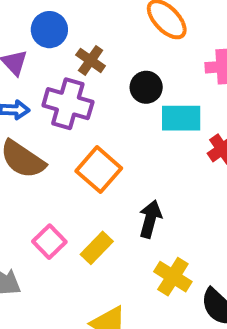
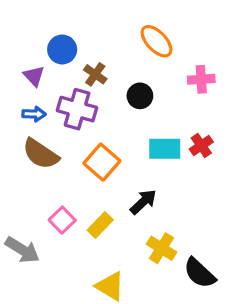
cyan rectangle: (181, 118) -> (165, 149), moved
black arrow: (150, 219) -> (143, 202), turned 32

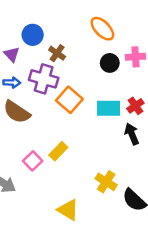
black circle: (140, 96) -> (110, 63), moved
orange square: (102, 162) -> (69, 100), moved
black arrow: (143, 202) -> (132, 134), moved, turned -70
yellow rectangle: (100, 225) -> (58, 151), moved

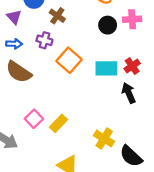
purple cross: (44, 79) -> (44, 40), size x0.6
yellow rectangle: (58, 151) -> (58, 123), moved

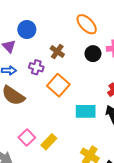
brown cross: (57, 16) -> (57, 52), moved
cyan rectangle: (106, 68) -> (86, 111), moved

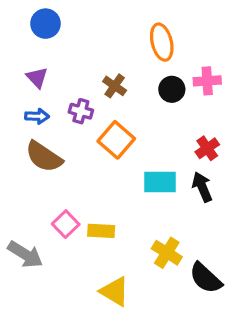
orange ellipse: (87, 24) -> (162, 42), turned 30
blue circle: (27, 29) -> (45, 24), moved
yellow rectangle: (49, 142) -> (101, 231), turned 49

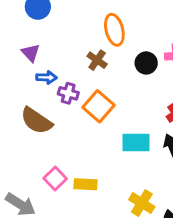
orange ellipse: (162, 42) -> (114, 30), moved
purple cross: (81, 111) -> (68, 93), moved
blue arrow: (37, 116) -> (47, 77), moved

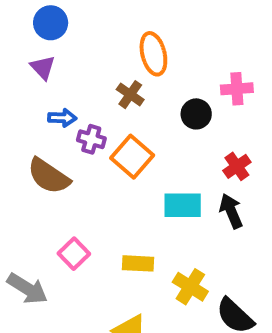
purple triangle: (31, 53) -> (43, 67), moved
black circle: (146, 63) -> (196, 114), moved
yellow rectangle: (86, 184) -> (138, 263), moved

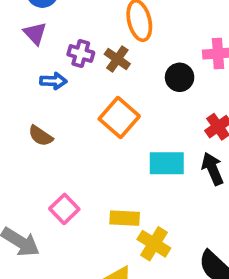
purple cross: (91, 139) -> (81, 54), moved
brown semicircle: (49, 176) -> (41, 136), size x0.6
yellow cross: (190, 287) -> (154, 244), moved

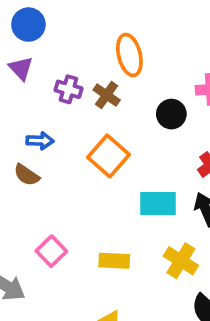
blue arrow: (53, 81) -> (40, 141), moved
yellow cross: (154, 244) -> (181, 261), moved

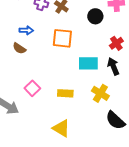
orange square: (108, 156) -> (62, 38), turned -35

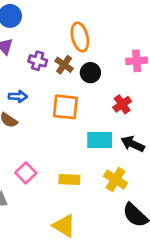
black circle: (95, 16) -> (90, 73), moved
red cross: (116, 43) -> (122, 104), moved
black arrow: (113, 66) -> (133, 144), turned -42

